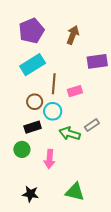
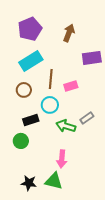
brown circle: (35, 102) -> (24, 90), moved
pink arrow: (49, 159) -> (62, 159), moved
green triangle: (75, 192) -> (54, 181), moved

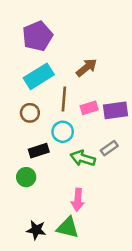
brown arrow: (69, 33) -> (87, 68), moved, turned 30
purple rectangle: (92, 58) -> (116, 110), moved

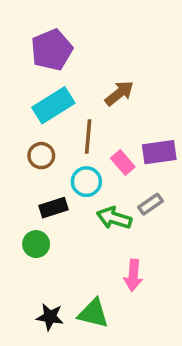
pink rectangle: (89, 108) -> (123, 163), moved, turned 66
pink arrow: (78, 200) -> (133, 275), moved

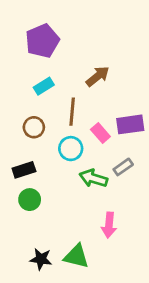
cyan rectangle: (53, 105) -> (44, 86), size x0.6
black rectangle: (53, 208) -> (24, 170), moved

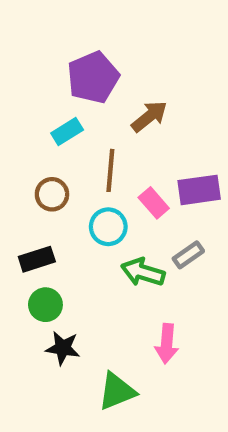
purple pentagon: (42, 41) -> (93, 77), moved
green triangle: (76, 256) -> (117, 391), turned -36
black star: (41, 259) -> (63, 348), moved

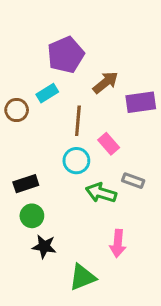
purple rectangle: (199, 190) -> (141, 102), moved
brown circle: (52, 194) -> (17, 110), moved
gray rectangle: (188, 255) -> (133, 181), turned 55

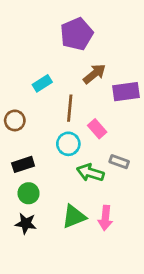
purple pentagon: (66, 55) -> (77, 34), moved
brown circle: (17, 110) -> (15, 120), moved
black star: (44, 247) -> (26, 223), moved
green triangle: (83, 277) -> (74, 217), moved

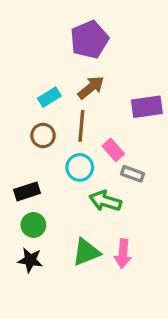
brown arrow: (94, 74) -> (91, 88), moved
brown circle: (15, 120) -> (43, 135), moved
gray rectangle: (119, 162) -> (132, 174), moved

